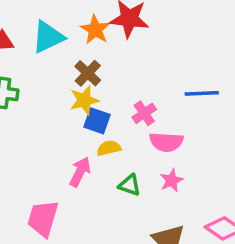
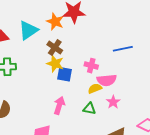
yellow star: (84, 100) -> (55, 64), turned -30
pink cross: (144, 113) -> (91, 66), turned -32
yellow semicircle: (109, 148) -> (95, 88), moved

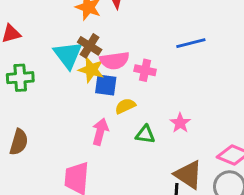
cyan triangle: (28, 30) -> (68, 55), moved, turned -30
pink semicircle: (107, 80) -> (114, 61), moved
yellow semicircle: (95, 88) -> (125, 106), moved

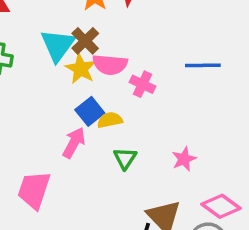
blue square: (106, 85) -> (90, 111), moved, turned 30
pink star: (180, 123) -> (184, 159), moved
green triangle: (145, 134) -> (125, 158), turned 42

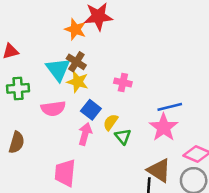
pink semicircle: (110, 65) -> (53, 109), moved
blue line: (203, 65) -> (170, 107), moved
yellow semicircle: (110, 120) -> (111, 122), moved, turned -30
pink star: (184, 159) -> (164, 127), size x1.6

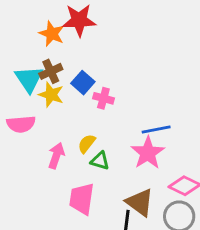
brown cross: (76, 62) -> (51, 71), turned 30
blue square: (91, 110) -> (83, 83), moved
green triangle: (123, 136) -> (100, 161), turned -36
pink trapezoid: (65, 173) -> (82, 199), moved

